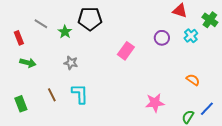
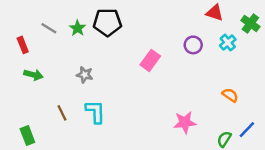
green star: (65, 32) -> (78, 28), moved
green rectangle: (21, 104) -> (27, 136), moved

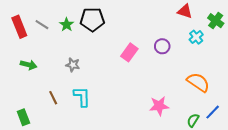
red rectangle: (23, 45) -> (19, 27), moved, size x1.5
purple circle: (193, 45) -> (162, 46), moved
orange semicircle: (230, 95) -> (198, 82), size x1.6

